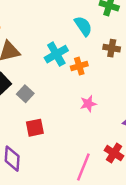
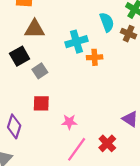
brown cross: (112, 48) -> (129, 34), moved
pink star: (88, 104) -> (69, 122), moved

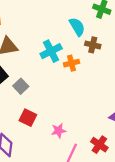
brown cross: (129, 34) -> (93, 45), moved
red square: (41, 103) -> (28, 118), turned 35

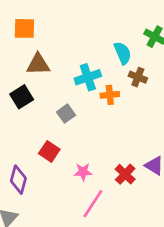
gray square: (21, 86) -> (66, 114), moved
red cross: (99, 145) -> (125, 174), moved

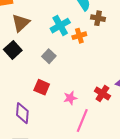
brown triangle: (38, 64) -> (21, 23), turned -30

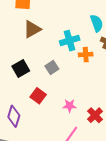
black square: (13, 50) -> (21, 69), moved
pink star: (70, 98) -> (70, 106), moved

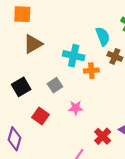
cyan cross: (70, 41) -> (74, 56), turned 30
pink star: (70, 106) -> (76, 108), moved

